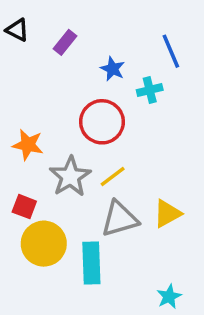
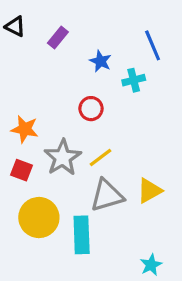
red circle: (102, 122) -> (91, 109), size x0.6
red square: (24, 207) -> (22, 170), moved

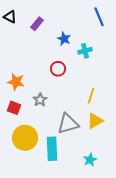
blue line: (153, 45) -> (99, 17), moved
gray star: (63, 158) -> (40, 100), size x0.6
yellow line: (100, 158) -> (91, 96), moved, turned -35
cyan star: (151, 265) -> (90, 160), moved

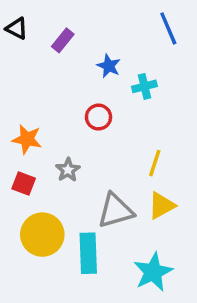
cyan star: (90, 160) -> (153, 272), size x1.6

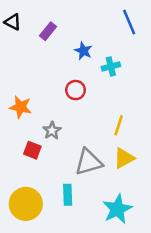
red square: (24, 183) -> (32, 150), moved
yellow circle: (42, 235) -> (26, 204), moved
cyan rectangle: (88, 253) -> (68, 195), size x0.7

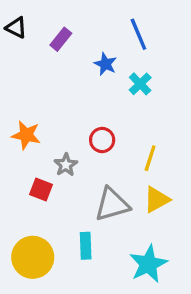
blue line: (129, 22) -> (138, 34), moved
cyan cross: (111, 66) -> (140, 84), turned -30
red circle: (76, 90) -> (102, 140), moved

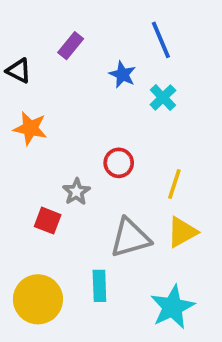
black triangle: (16, 28) -> (19, 71), moved
orange star: (26, 135) -> (30, 128), moved

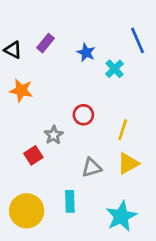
blue line: (161, 40) -> (138, 40), moved
purple rectangle: (71, 46) -> (46, 43), moved
red square: (48, 221) -> (33, 155), turned 36
gray triangle: (130, 238) -> (92, 168), size x0.7

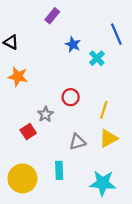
purple rectangle: (46, 43) -> (52, 16), moved
cyan star: (121, 216) -> (103, 183), turned 30

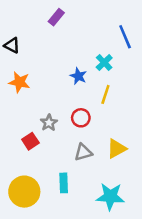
blue star: (73, 44) -> (78, 76), moved
red circle: (71, 97) -> (81, 118), moved
yellow line: (104, 110) -> (105, 94), moved

